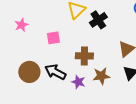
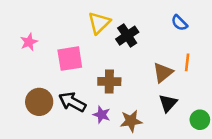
pink square: (53, 38) -> (70, 59), size x1.5
brown star: (101, 76) -> (131, 121), moved

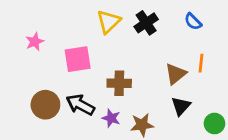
black cross: (127, 36) -> (146, 23), moved

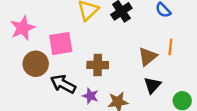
pink star: (35, 42) -> (23, 28), size x1.5
brown circle: (45, 105) -> (36, 64), moved

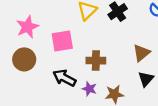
brown circle: (36, 64) -> (24, 59), moved

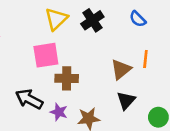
pink square: (62, 41) -> (46, 55), moved

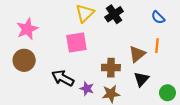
blue semicircle: (138, 19) -> (158, 17), moved
brown cross: (67, 78) -> (111, 68), moved

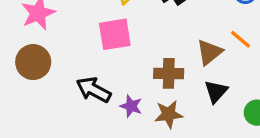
orange line: (157, 46) -> (240, 39), turned -56

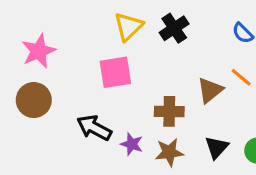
black triangle: (216, 91) -> (217, 147), moved

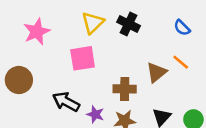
black cross: (174, 28) -> (128, 24), turned -30
pink star: (39, 51) -> (37, 32), moved

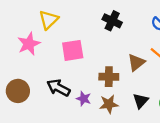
yellow triangle: (93, 23) -> (49, 20), moved
pink star: (37, 32) -> (29, 44), moved
brown circle: (19, 80) -> (18, 91), moved

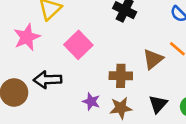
pink square: (73, 50) -> (78, 45), turned -35
black arrow: (58, 88) -> (47, 80), moved, turned -30

